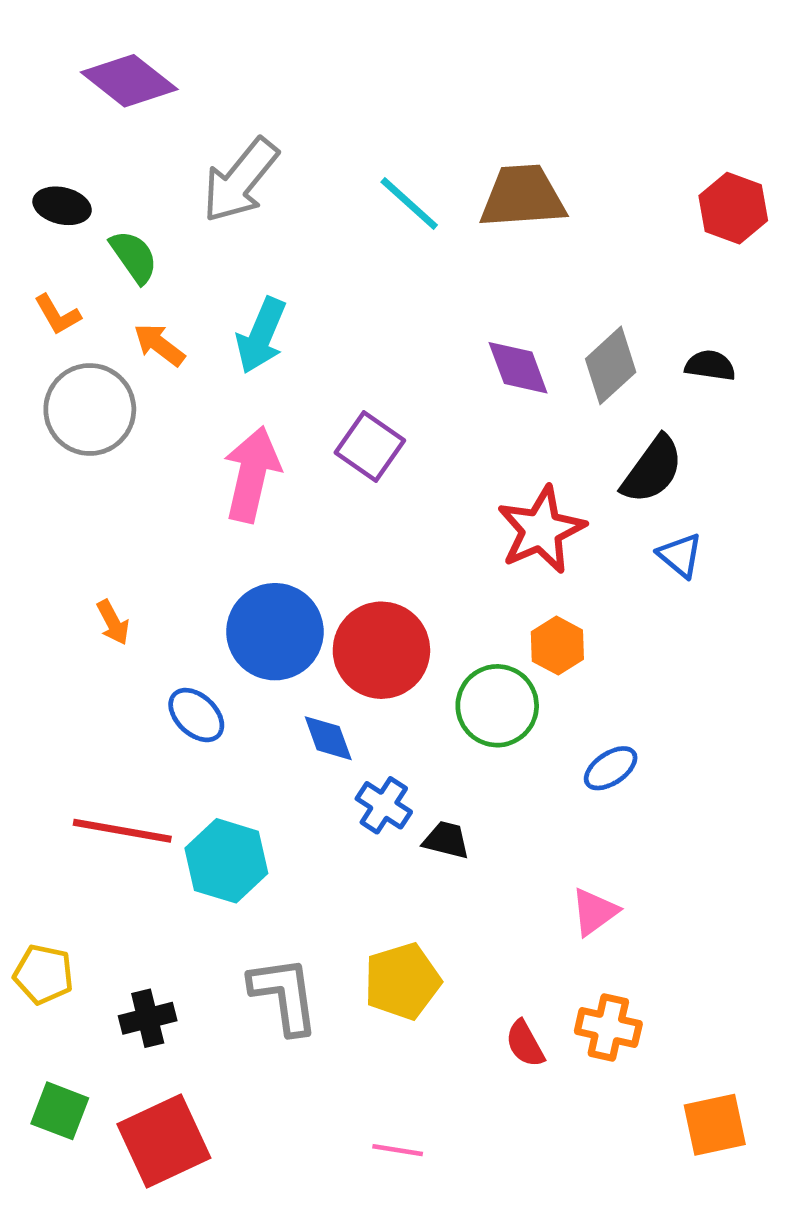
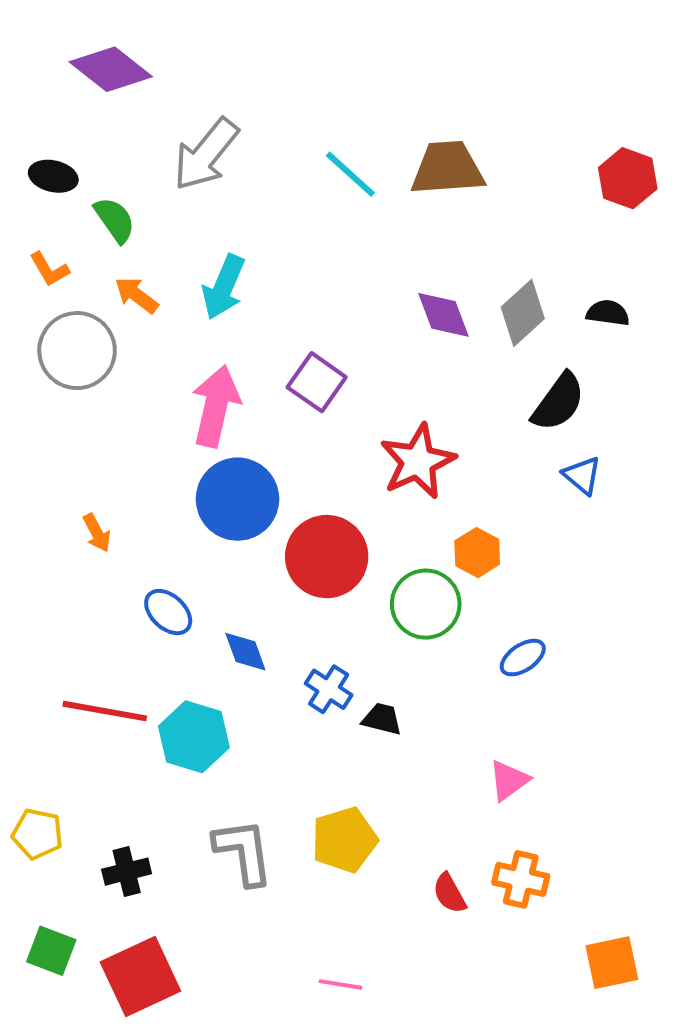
red star: (541, 530) -> (418, 461), moved
blue circle: (275, 632) -> (237, 499), moved
blue diamond: (328, 738) -> (245, 652), moved

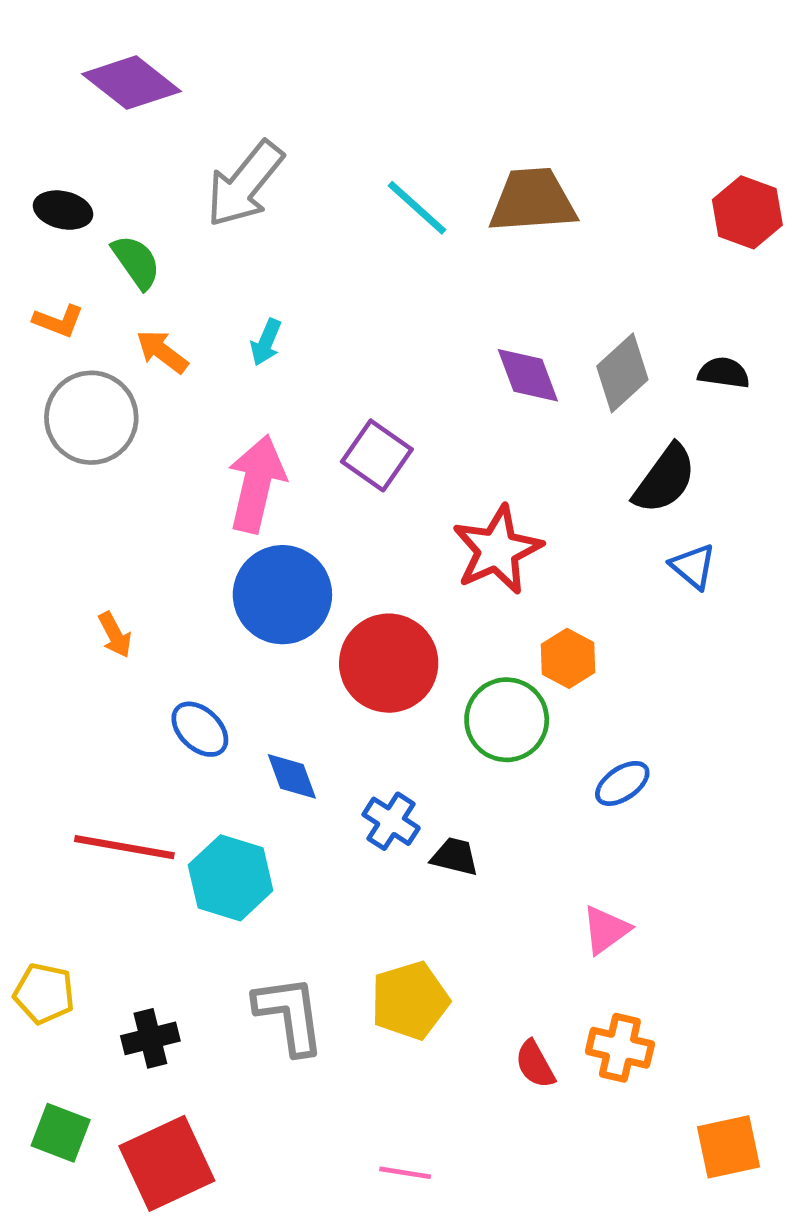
orange L-shape: (49, 269) -> (58, 321), turned -39
cyan arrow: (224, 287) -> (266, 342), size x0.6

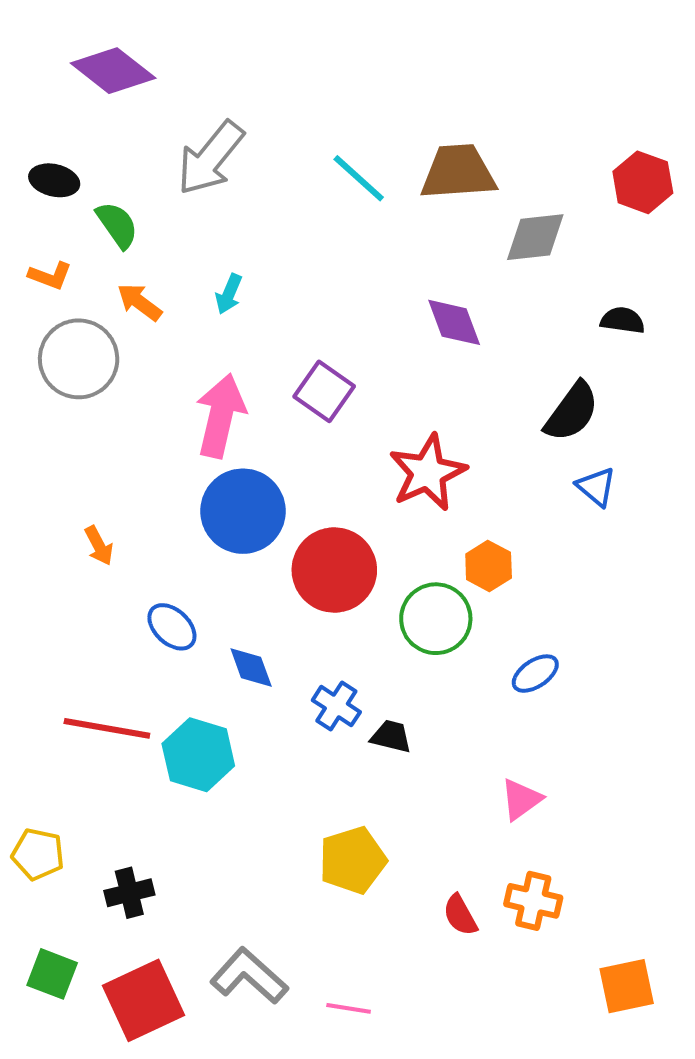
gray diamond: (622, 373) -> (535, 237), moved, turned 36
gray L-shape: (290, 1015) -> (249, 976), moved, turned -40

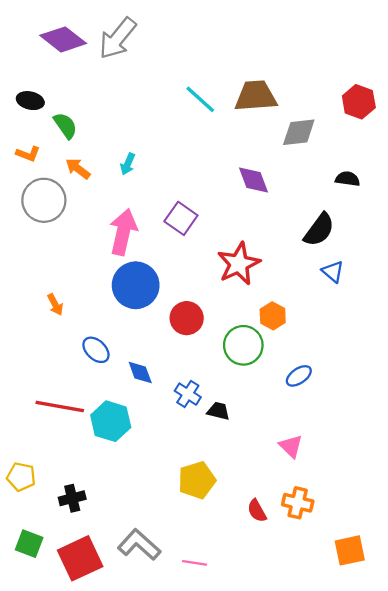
gray arrow: (210, 158) -> (118, 38), moved
red circle: (334, 570) -> (187, 318), size x0.7
pink triangle: (521, 799) -> (291, 446), turned -40

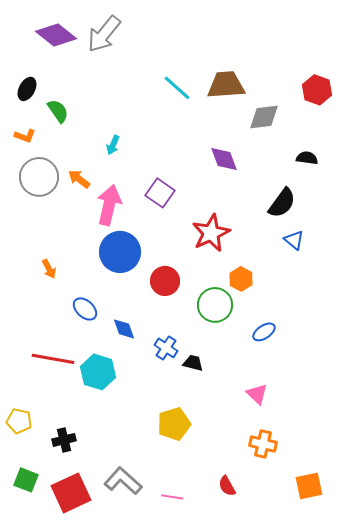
black ellipse: (30, 101) -> (27, 89), turned -75
orange arrow: (78, 169) -> (79, 179), moved
red semicircle: (257, 511) -> (227, 486), moved

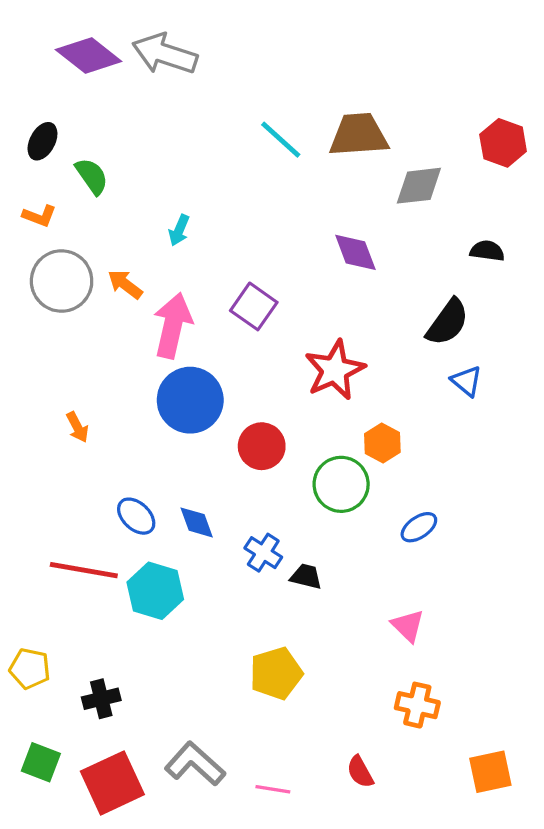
gray arrow: (104, 34) -> (165, 54), turned 69
blue ellipse: (85, 309) -> (136, 516), moved

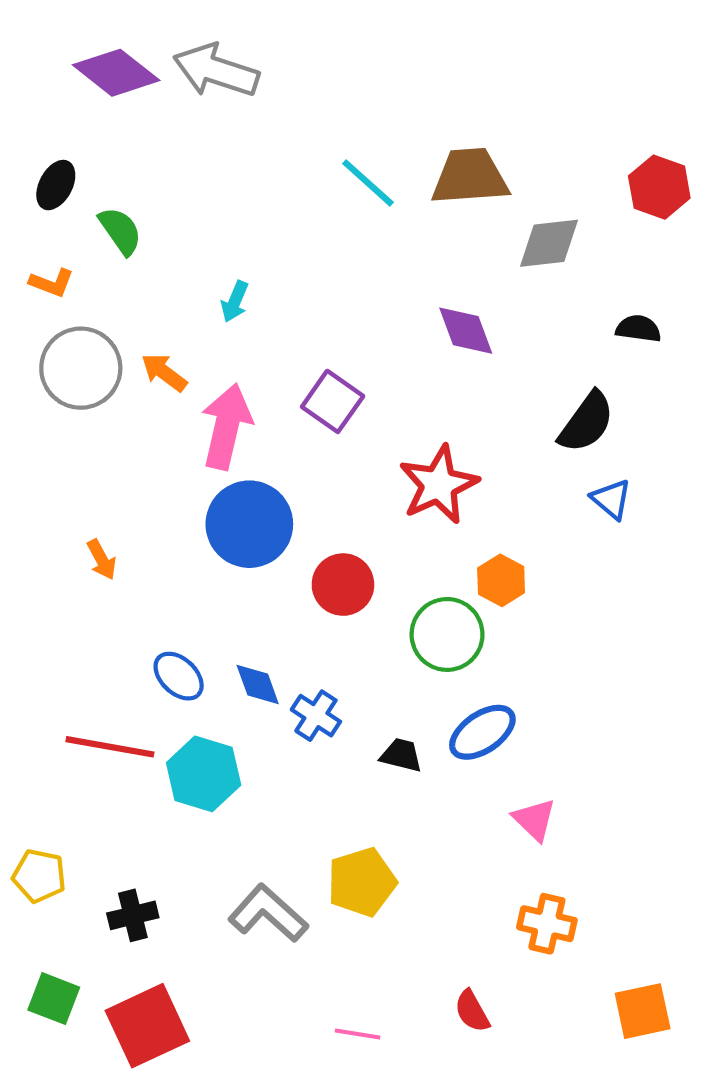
blue ellipse: (419, 527) -> (482, 732), moved, size x1.4
blue cross: (263, 553) -> (316, 716), moved
gray L-shape: (195, 764) -> (268, 913), moved

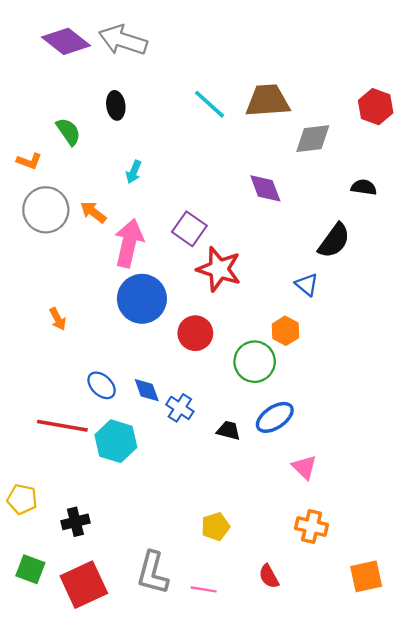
black ellipse: (56, 185) -> (116, 105), moved, turned -36
red star: (439, 485) -> (219, 269), moved, turned -30
blue triangle: (611, 499) -> (307, 285), moved
yellow pentagon: (362, 882) -> (215, 527), moved, size x0.7
gray L-shape: (268, 913) -> (153, 573), moved, turned -117

